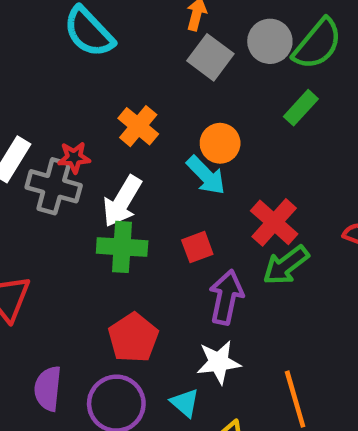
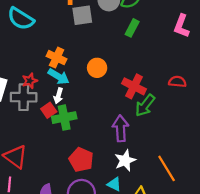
gray square: (210, 57) -> (82, 15), turned -30
orange circle: (220, 143) -> (97, 68), moved
cyan arrow: (206, 175) -> (59, 76), moved
white arrow: (122, 201) -> (58, 96), size x0.6
red square: (197, 247) -> (49, 110), moved

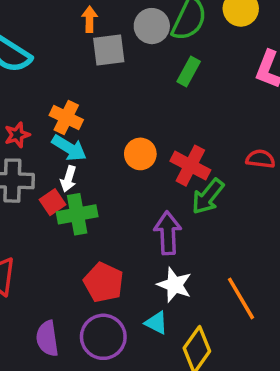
orange circle: (97, 68) -> (140, 154), moved
red star: (30, 81) -> (17, 135), moved
white star: (125, 160) -> (174, 285), turned -30

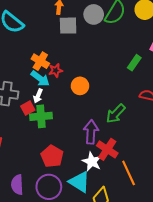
green rectangle: (189, 71) -> (134, 63), moved
red star: (17, 135) -> (56, 70), moved
red cross: (190, 166) -> (107, 149), moved
cyan triangle: (156, 323) -> (79, 182), size x1.6

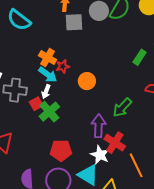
green cross: (41, 116) -> (49, 112), turned -35
red pentagon: (52, 156) -> (61, 150), turned -30

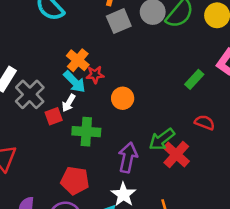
gray square: (74, 22) -> (119, 21), turned -30
gray cross: (15, 90) -> (30, 94), turned 30
green cross: (49, 112) -> (86, 132), moved, turned 35
red cross: (115, 143) -> (176, 154), moved

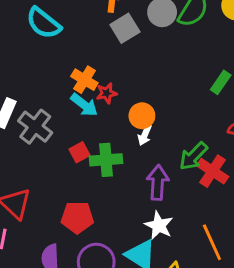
white arrow: (69, 103) -> (145, 135), moved
red square: (54, 116) -> (79, 152), moved
red pentagon: (75, 181) -> (77, 217), moved

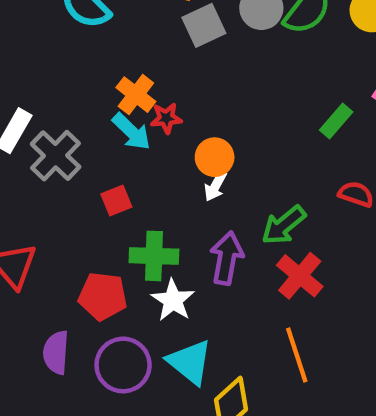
green cross: (106, 160) -> (154, 256), moved
red cross: (213, 171) -> (300, 276), moved
white star: (159, 225) -> (173, 300), moved

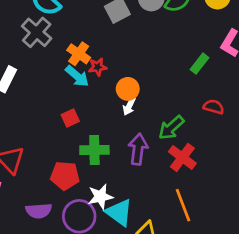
gray cross: (56, 156) -> (37, 32), moved
white star: (173, 300) -> (100, 197), moved, turned 30
purple semicircle: (56, 352) -> (39, 211), turned -95

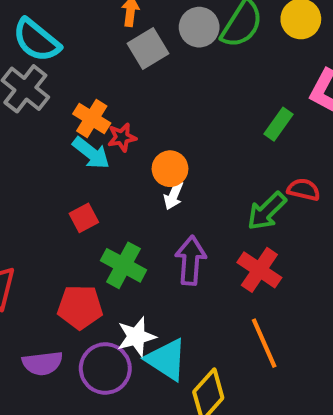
green arrow: (171, 128) -> (267, 211), moved
green cross: (94, 150) -> (123, 265), turned 32

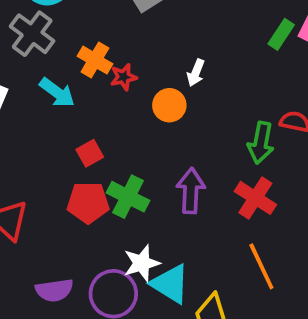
green rectangle: (278, 124) -> (281, 34), moved
cyan arrow: (91, 153) -> (57, 93), moved
white arrow: (174, 195) -> (196, 73), moved
green arrow: (267, 211) -> (261, 143), turned -33
red pentagon: (80, 307) -> (88, 203), moved

